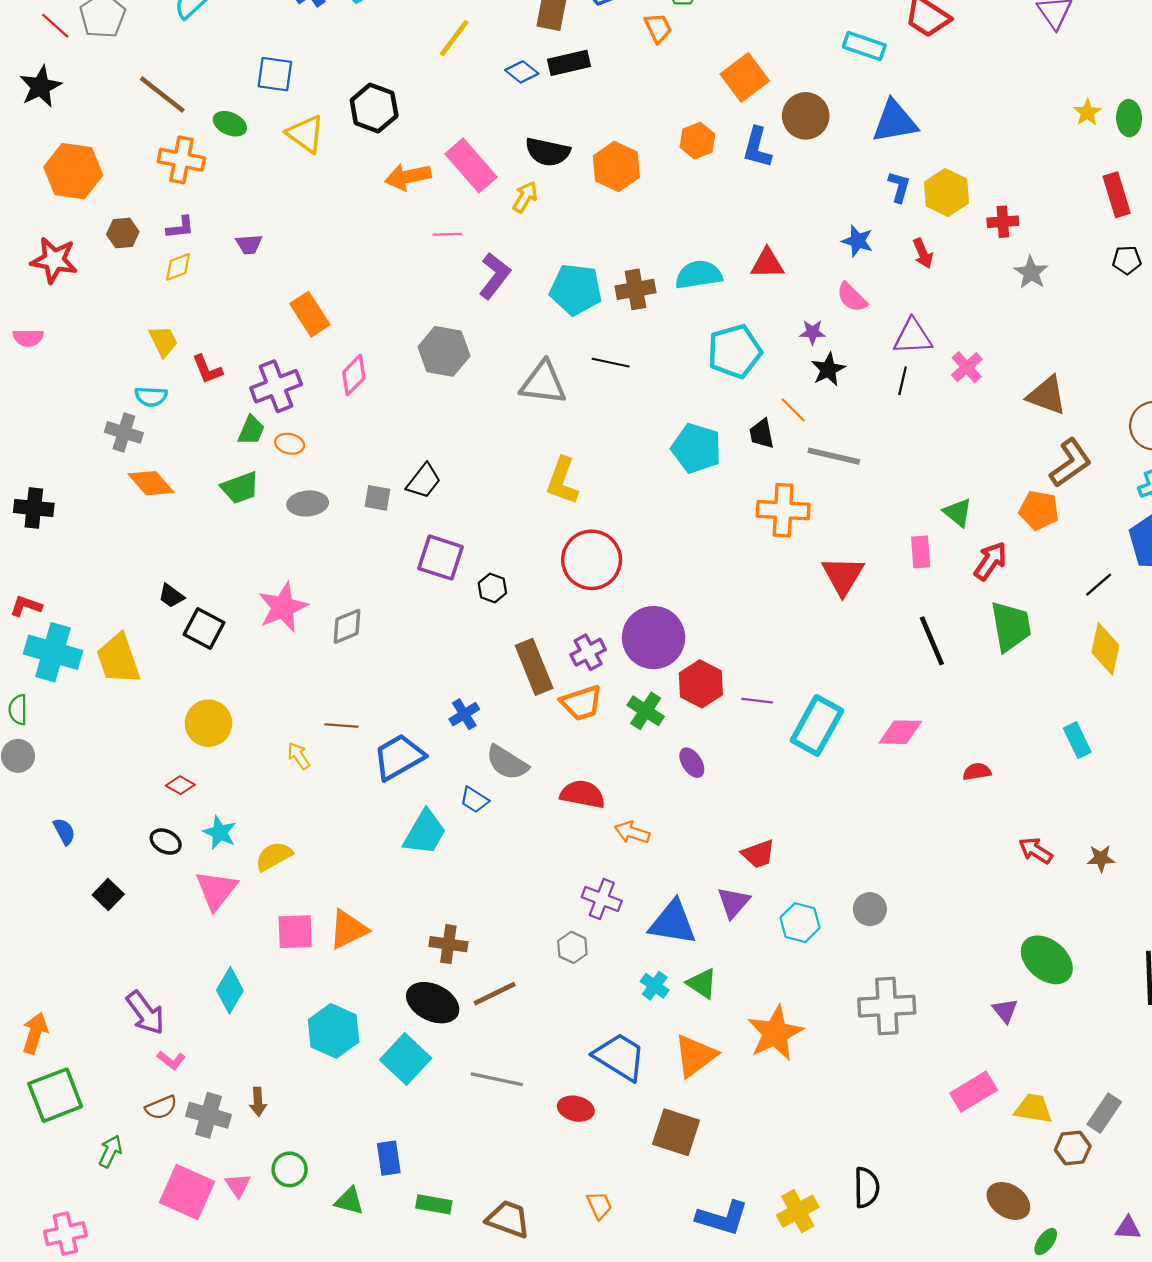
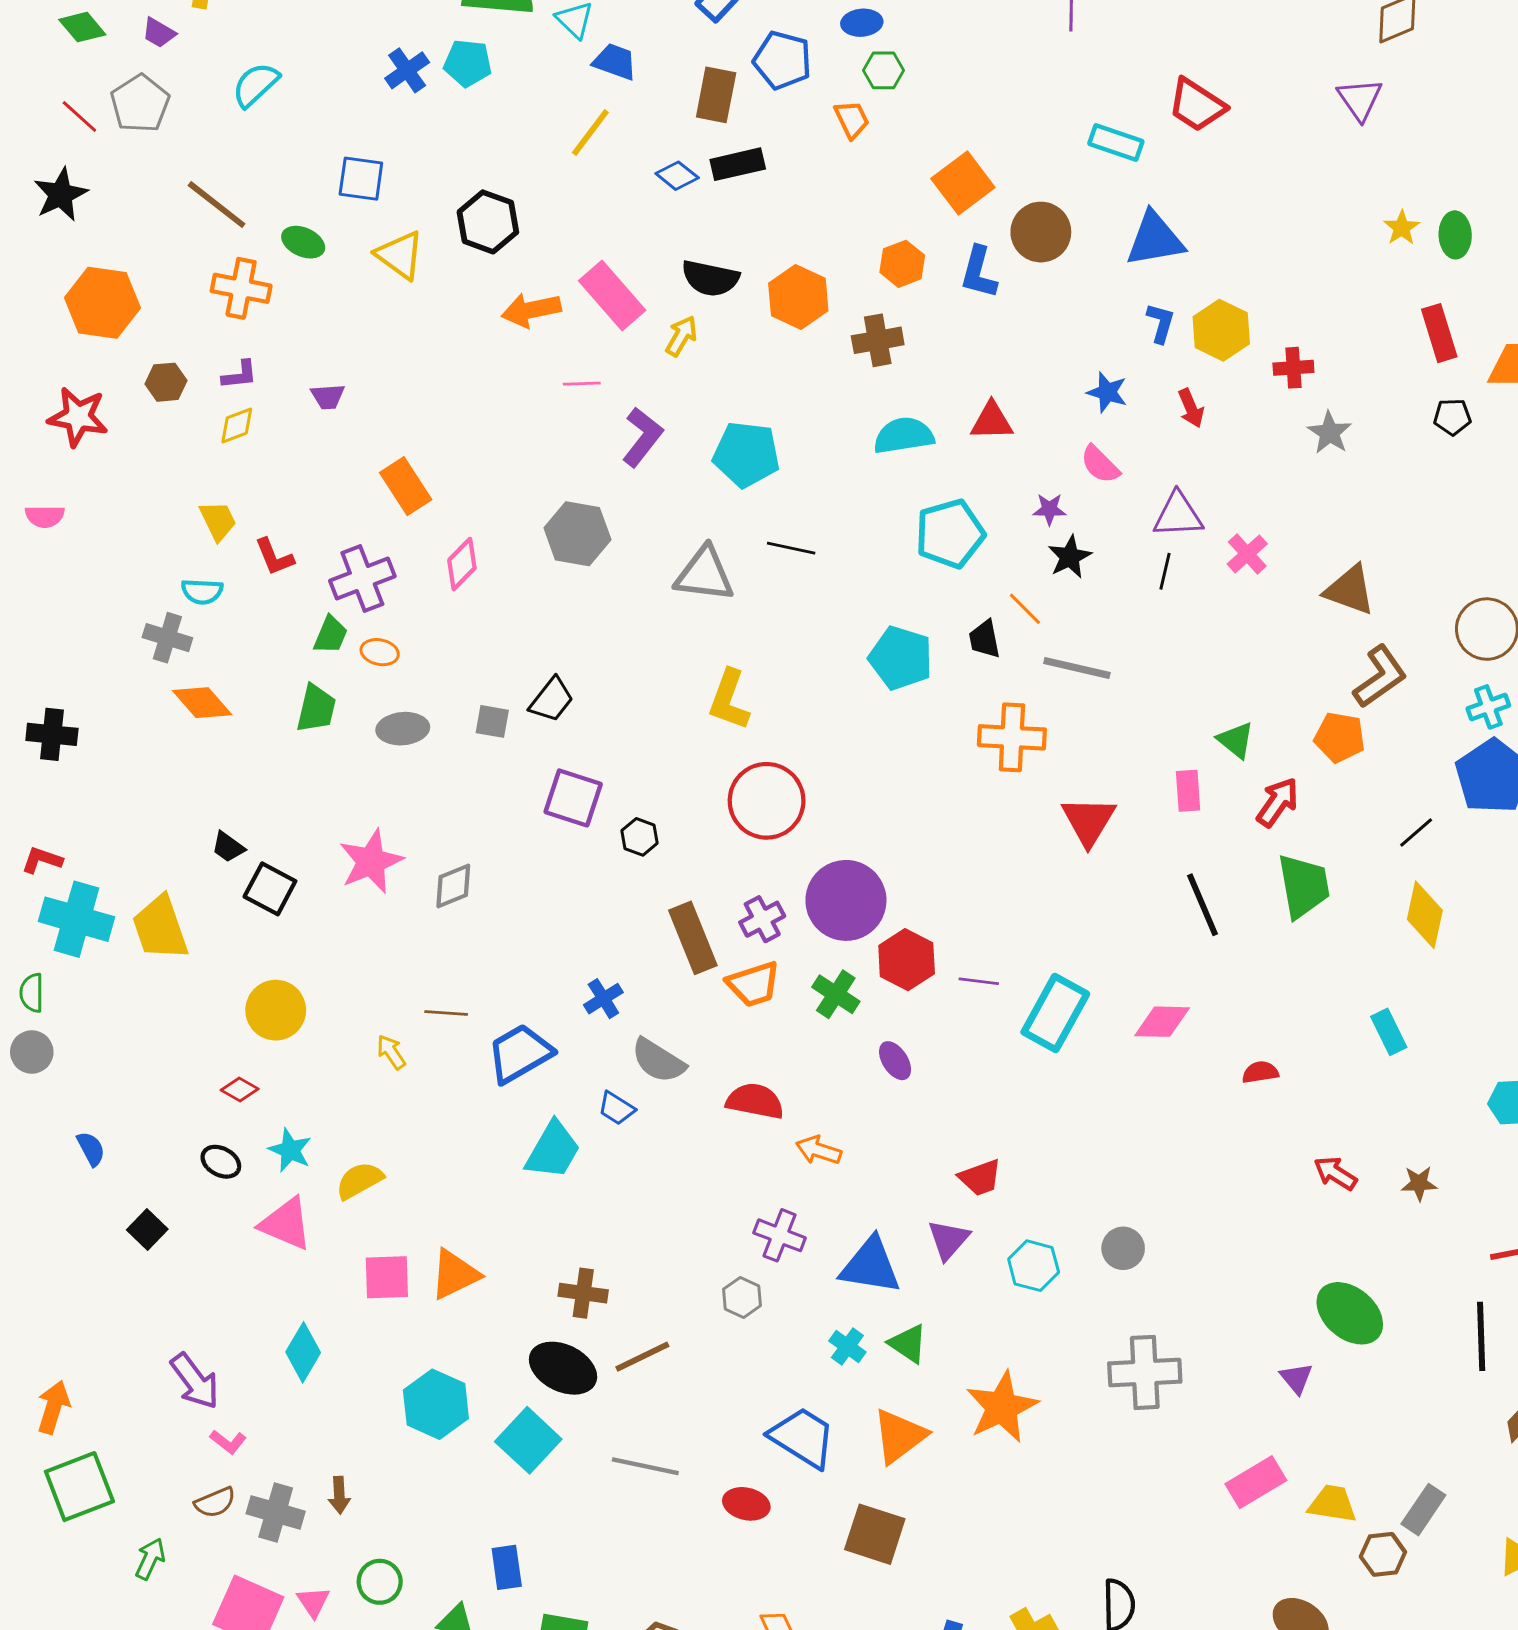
brown cross: (636, 289) -> (878, 340), moved
green trapezoid: (240, 488) -> (316, 708), turned -57
pink triangle: (216, 890) -> (286, 1224), turned -45

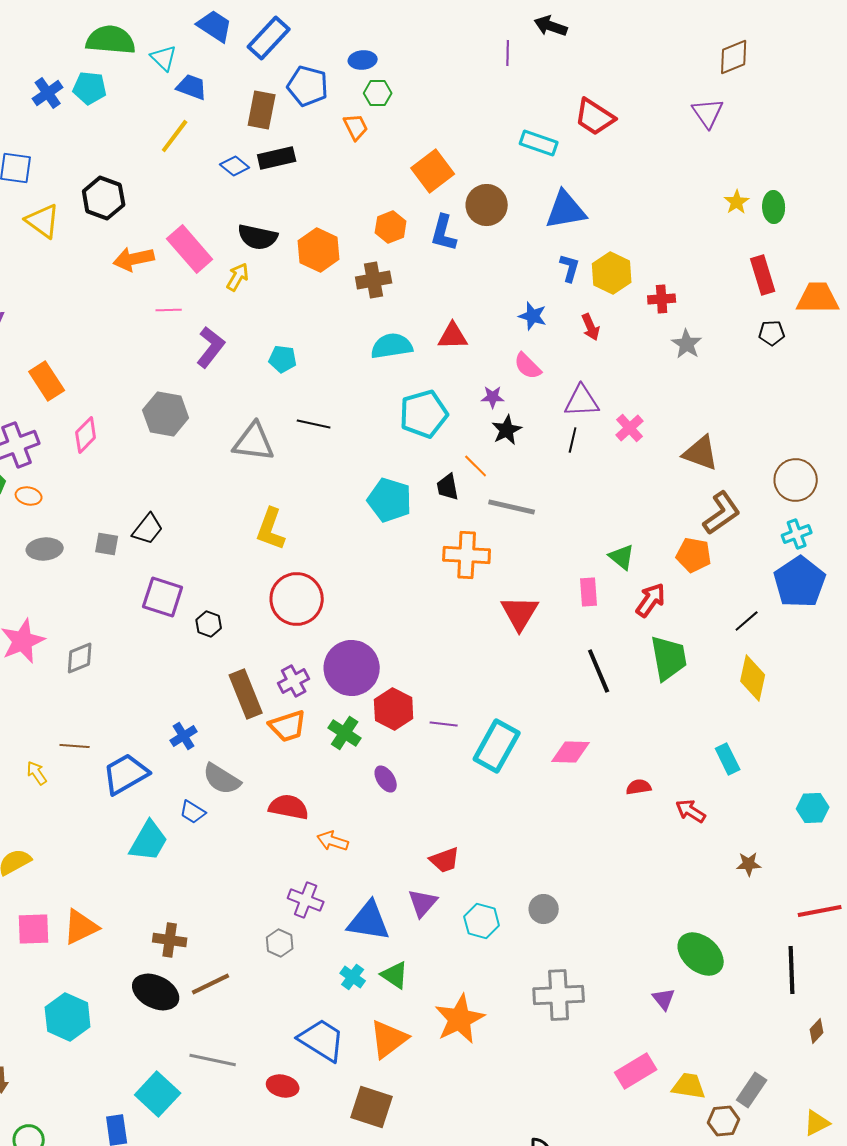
cyan pentagon: (746, 454) -> (283, 359), size x0.6
red arrow: (1335, 1173) -> (691, 811), moved
cyan square: (528, 1440) -> (158, 1094), moved

